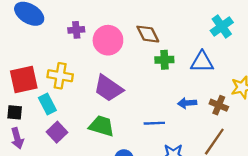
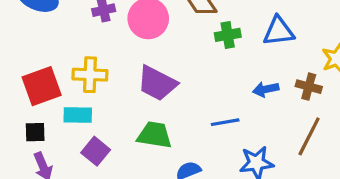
cyan rectangle: (47, 104) -> (78, 115), turned -54

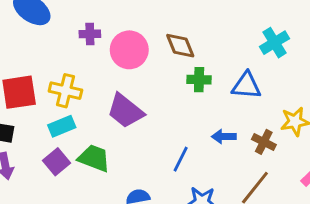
cyan rectangle: (78, 115) -> (62, 126), moved, turned -35
blue line: (225, 122) -> (181, 159), turned -65
green trapezoid: (155, 135) -> (94, 158), moved

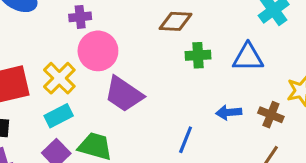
brown diamond: (180, 46) -> (175, 21), turned -60
pink circle: (129, 50) -> (98, 51), moved
yellow cross: (65, 91) -> (59, 78), turned 36

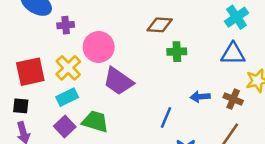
purple cross: (80, 17) -> (66, 25), moved
blue triangle: (248, 57) -> (233, 54), moved

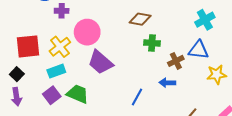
brown cross: (233, 99) -> (176, 61), moved, turned 35
black square: (21, 106) -> (17, 74), turned 32

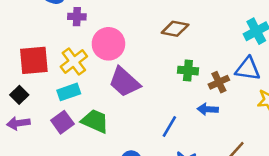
green cross: (152, 43) -> (188, 71), moved
purple arrow: (17, 97) -> (18, 123), turned 90

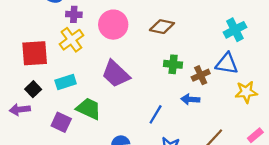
pink circle: (108, 44) -> (113, 25), moved
yellow cross: (74, 62) -> (71, 40), moved
black square: (19, 95) -> (33, 89), moved
purple square: (62, 122) -> (61, 122), moved, turned -30

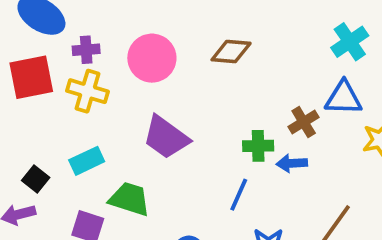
yellow cross: (71, 40) -> (88, 91), turned -30
red square: (35, 53) -> (31, 77), moved
green cross: (173, 64) -> (258, 146), moved

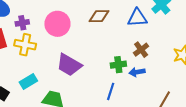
blue triangle: (343, 98) -> (137, 18), moved

